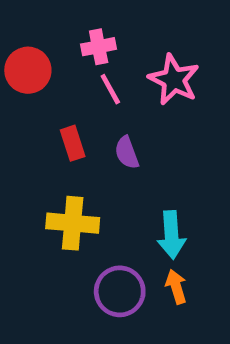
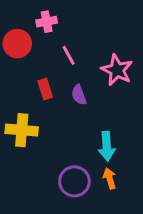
pink cross: (99, 47) -> (47, 22), moved
pink star: (174, 80) -> (117, 70), moved
yellow cross: (73, 223) -> (22, 130), moved

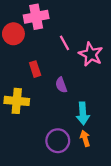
pink cross: (47, 22) -> (36, 17), size x1.5
pink line: (69, 55) -> (65, 43), moved
purple semicircle: (79, 95) -> (61, 85), moved

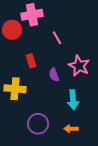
pink star: (91, 54) -> (79, 66), moved
orange arrow: (85, 138) -> (71, 129), moved, turned -72
purple circle: (58, 141) -> (38, 124), moved

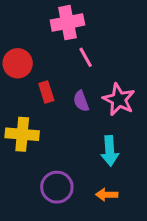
pink cross: (32, 15) -> (67, 23), moved
red circle: (12, 30) -> (18, 63), moved
purple semicircle: (54, 75) -> (81, 101), moved

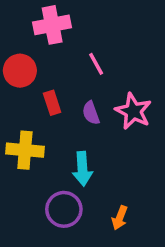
pink cross: (67, 23) -> (52, 25), moved
cyan arrow: (110, 151) -> (82, 169), moved
orange arrow: (107, 195) -> (120, 218), turned -70

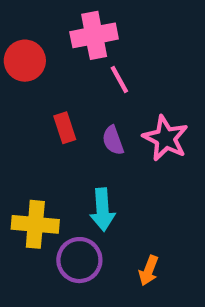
pink cross: (52, 25) -> (94, 35), moved
red circle: (20, 71) -> (25, 61), moved
yellow cross: (25, 150) -> (35, 224), moved

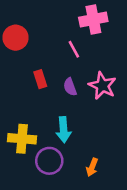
pink cross: (94, 35) -> (93, 19), moved

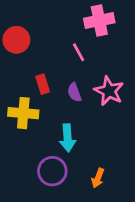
yellow cross: (22, 139) -> (23, 113), moved

